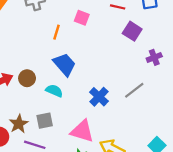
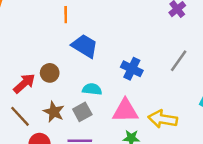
gray line: (134, 90) -> (179, 61), moved
cyan semicircle: (54, 91) -> (92, 89), moved
brown star: (19, 124) -> (54, 112), moved

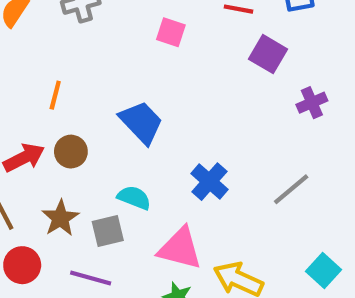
orange line: (66, 15) -> (55, 95), moved

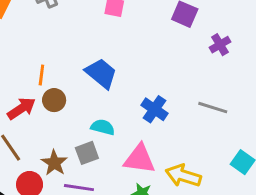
orange line: (55, 95) -> (41, 75), moved
gray line: (291, 189) -> (213, 108), turned 64
brown star: (60, 218) -> (54, 163), moved

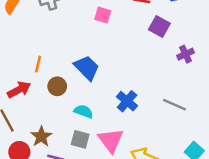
brown circle: (54, 100) -> (57, 86), moved
gray square: (87, 153) -> (80, 139), moved, turned 30
pink triangle: (139, 159) -> (111, 140), turned 40

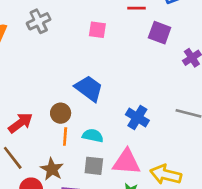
orange line: (38, 64) -> (65, 136), moved
pink triangle: (111, 140) -> (126, 162), turned -40

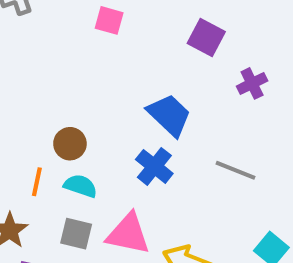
blue trapezoid: (89, 88) -> (169, 115), moved
brown circle: (61, 113) -> (70, 144), moved

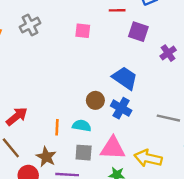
brown circle: (70, 144) -> (95, 100), moved
gray line: (235, 170) -> (168, 118), moved

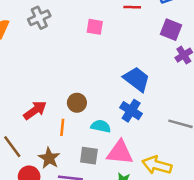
purple square: (138, 32) -> (171, 30), moved
brown circle: (95, 100) -> (77, 103), moved
red arrow: (17, 116) -> (35, 110), moved
cyan semicircle: (82, 126) -> (101, 126), moved

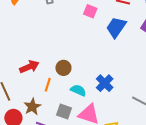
blue trapezoid: (137, 79) -> (116, 27), moved, turned -105

